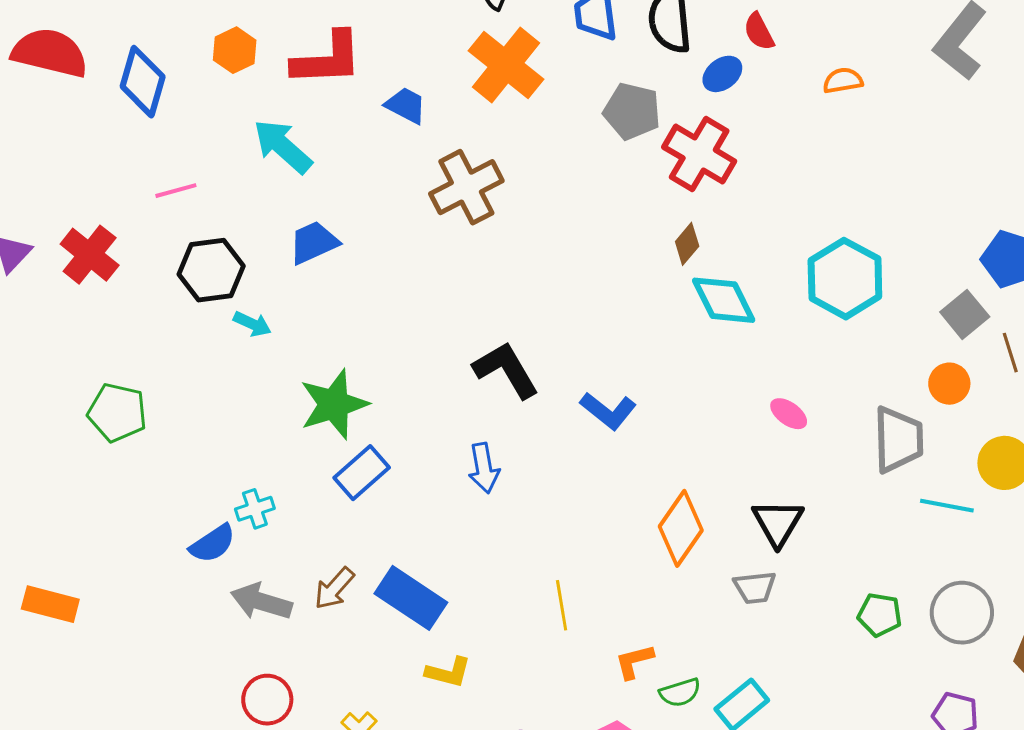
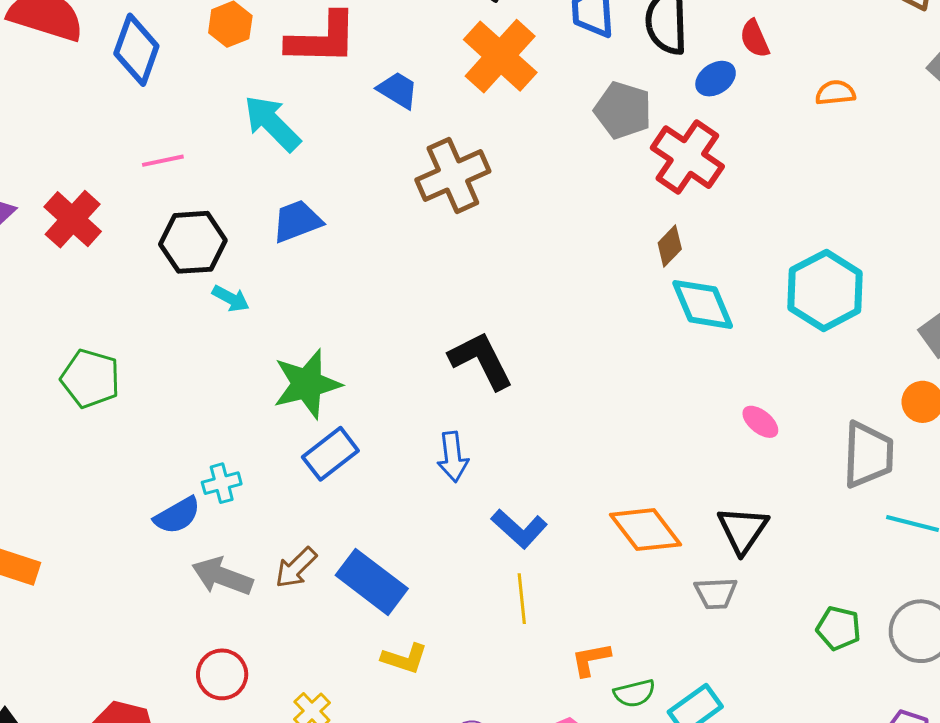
blue L-shape: (608, 411) -> (519, 529), moved
orange diamond: (681, 528) -> (645, 530), turned -76

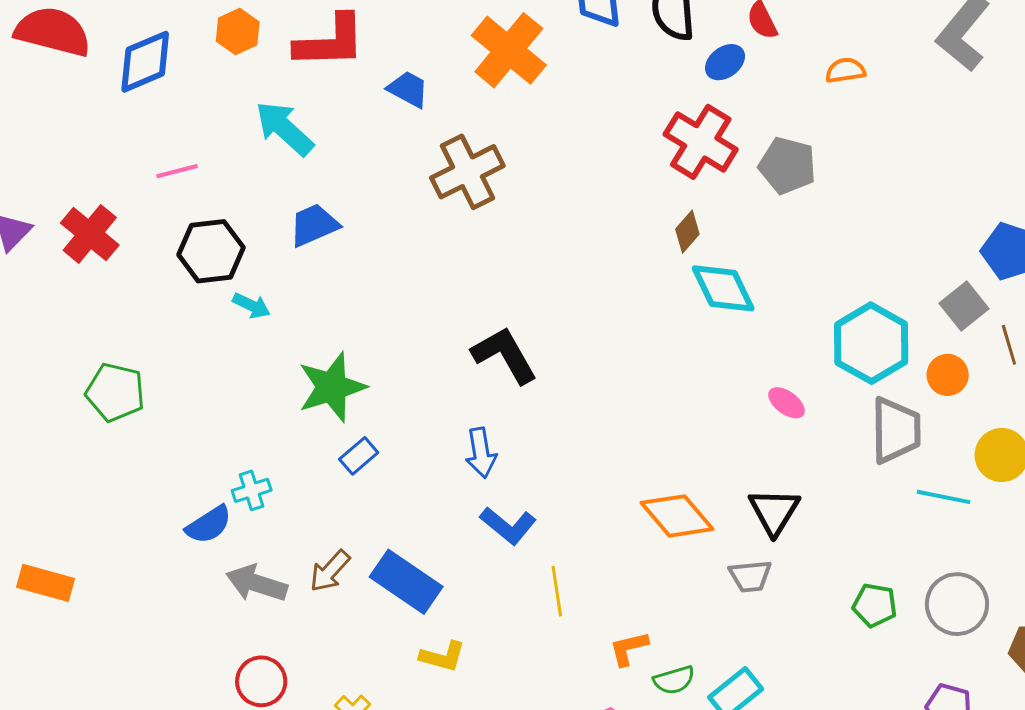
blue diamond: (136, 50) -> (145, 62), turned 50
gray pentagon: (623, 110) -> (787, 166), moved
cyan hexagon: (825, 290) -> (871, 343), moved
blue rectangle: (330, 454) -> (359, 456), size x0.7
blue L-shape: (519, 529) -> (508, 526), moved

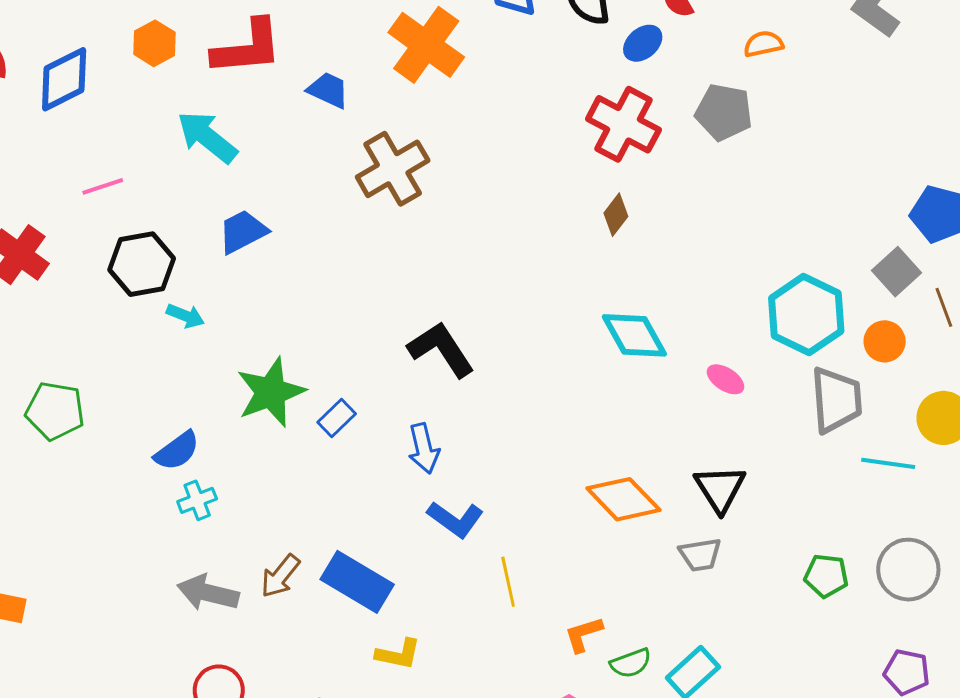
gray pentagon: (787, 166) -> (724, 112), moved
cyan diamond: (723, 288) -> (634, 335), moved
blue rectangle: (359, 456) -> (337, 418), moved
blue semicircle: (209, 525) -> (177, 451), moved

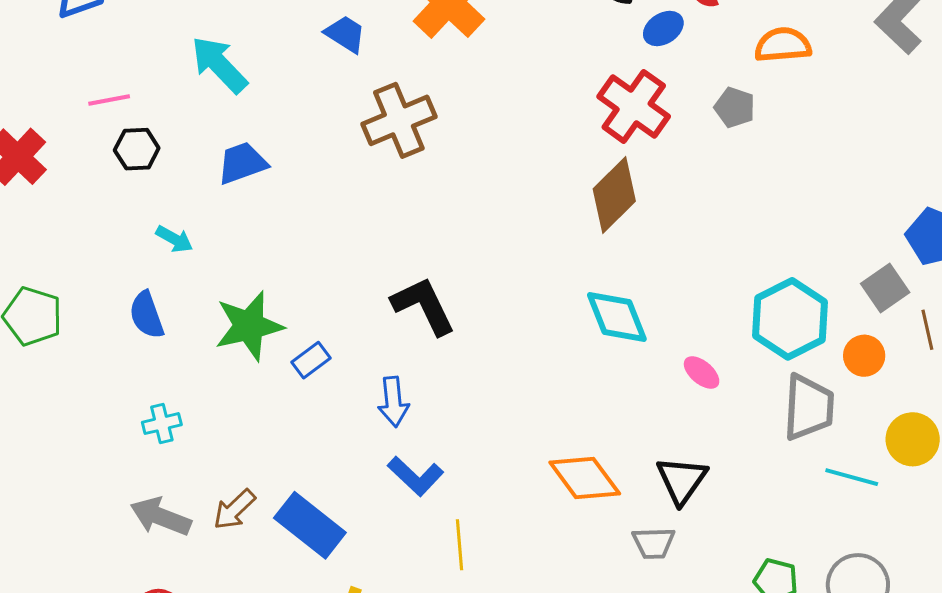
orange semicircle: (763, 44) -> (783, 45), size x1.4
gray pentagon: (724, 112) -> (735, 107), size x0.7
brown diamond: (616, 215) -> (614, 195), size x1.8
black hexagon: (142, 264) -> (137, 149), moved, size x0.7
blue semicircle: (177, 451) -> (147, 315), moved, turned 99

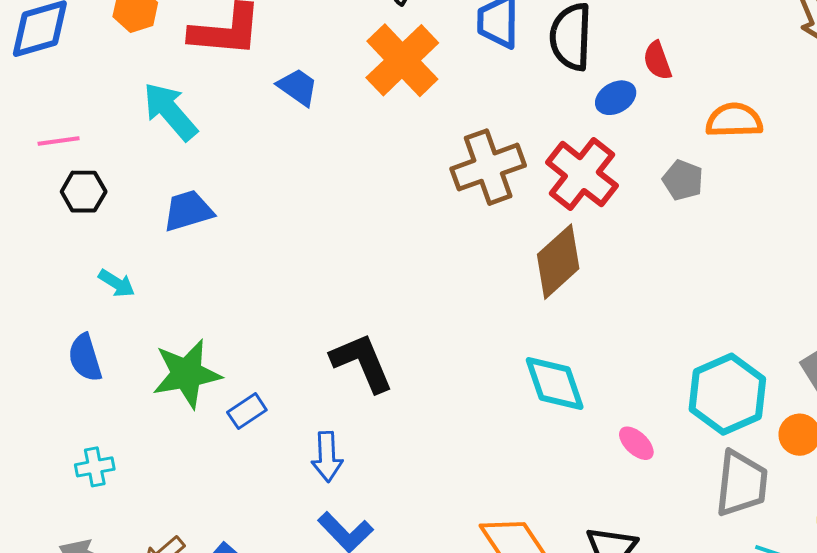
brown cross: (399, 120) -> (488, 167), moved

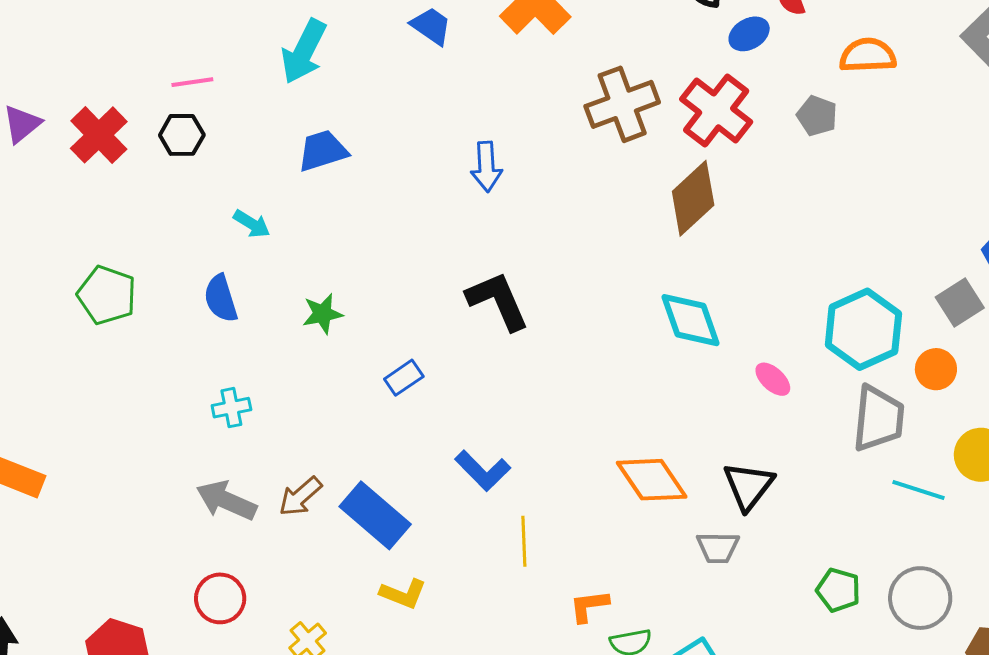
cyan arrow: (170, 111) -> (304, 51), turned -112
black hexagon: (84, 192) -> (182, 135), moved
green star: (187, 374) -> (323, 314), size x0.6
blue rectangle: (247, 411) -> (404, 378), moved
blue arrow: (327, 457) -> (486, 167), moved

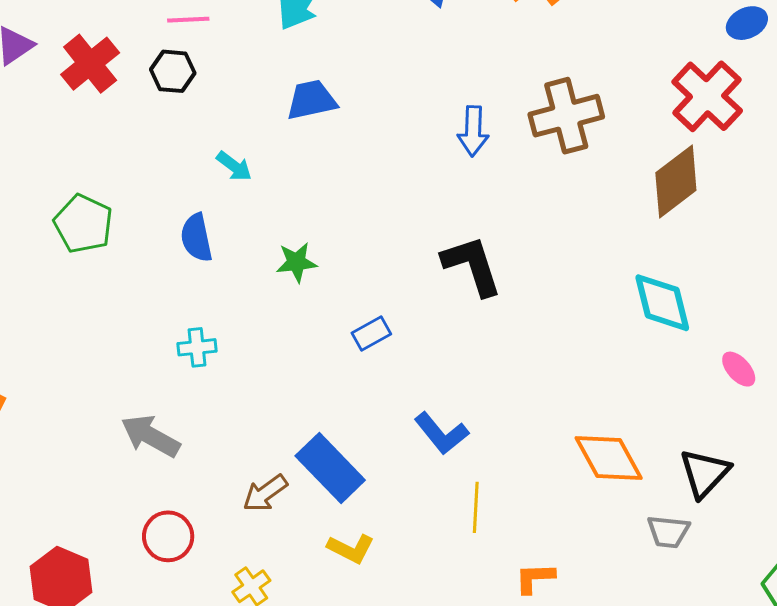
brown cross: (622, 104) -> (566, 116), moved
brown arrow: (300, 496) -> (265, 493), moved
gray arrow: (226, 501) -> (150, 436), moved

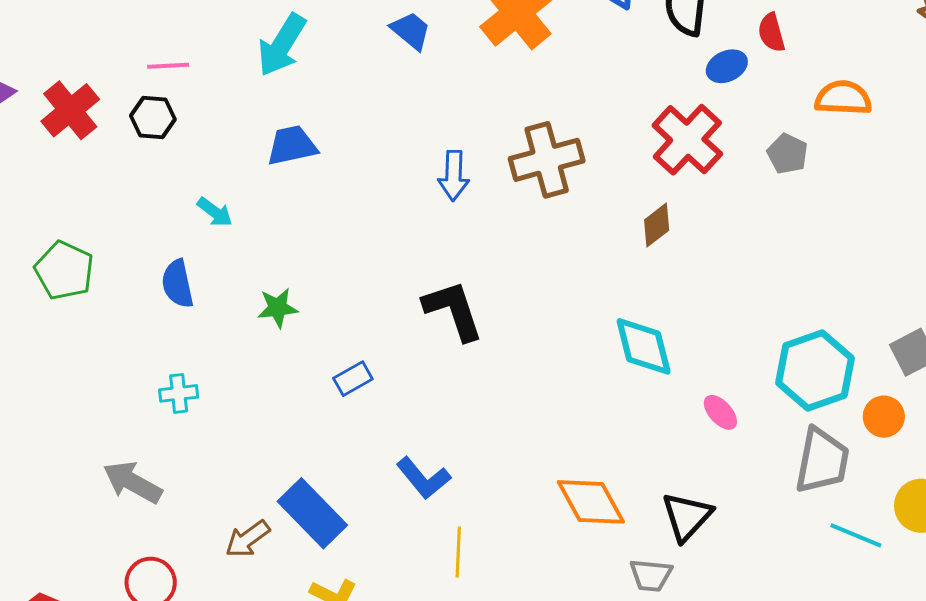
brown diamond: (676, 182) -> (657, 225), size x0.6

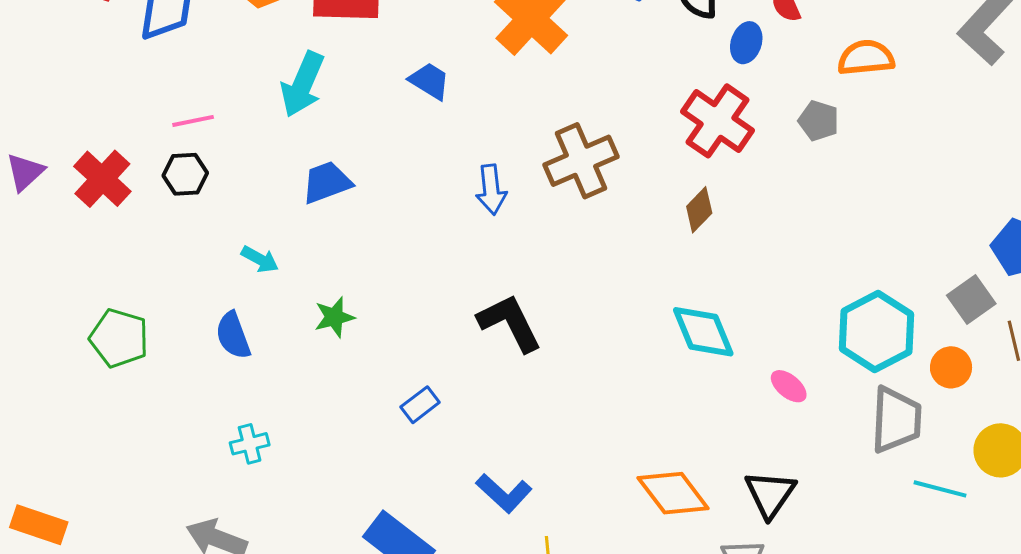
blue trapezoid: (411, 31) -> (430, 81), moved
blue ellipse: (727, 66) -> (746, 43), turned -39
green star: (278, 308) -> (334, 317), moved

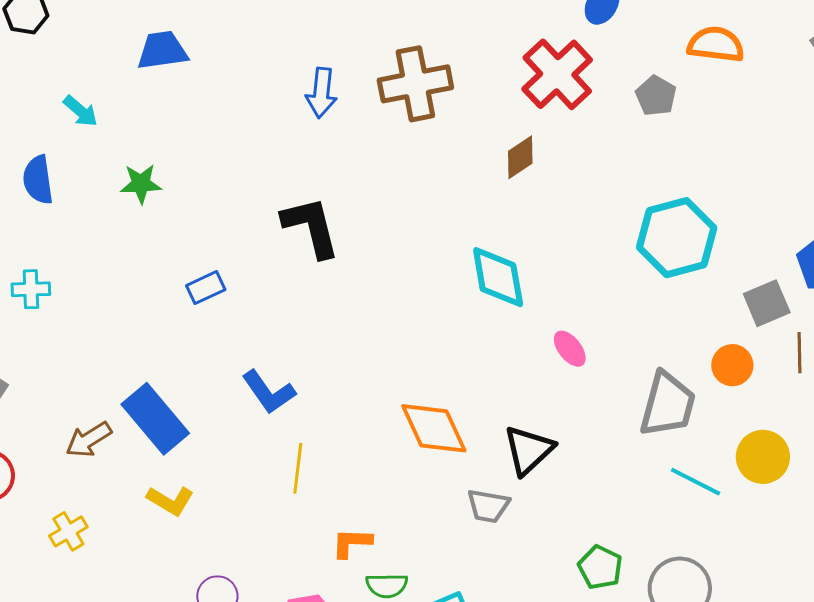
cyan hexagon: (876, 331) -> (677, 238), moved

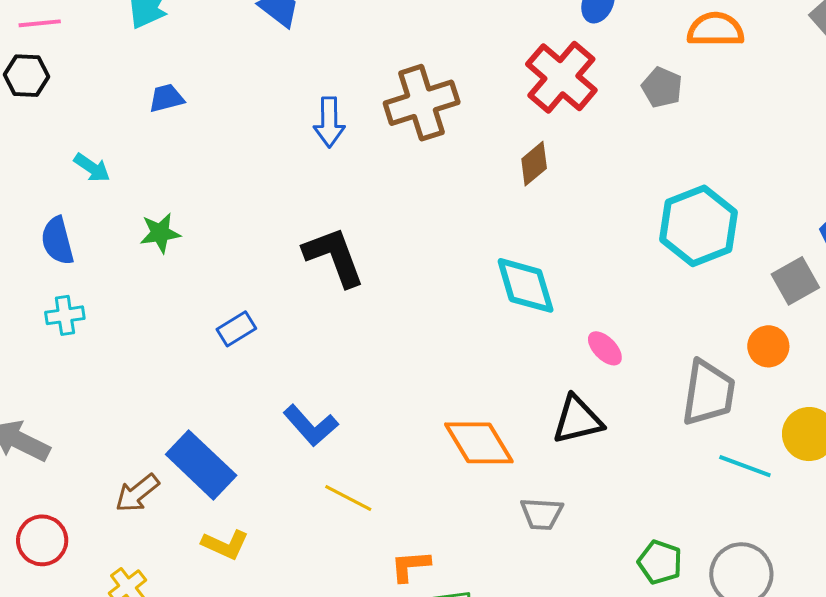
blue trapezoid: (162, 50) -> (166, 98), size x0.7
cyan cross: (31, 289) -> (65, 315), moved
black triangle: (529, 450) -> (577, 420), moved, turned 36
yellow line: (298, 468) -> (348, 498), turned -63

